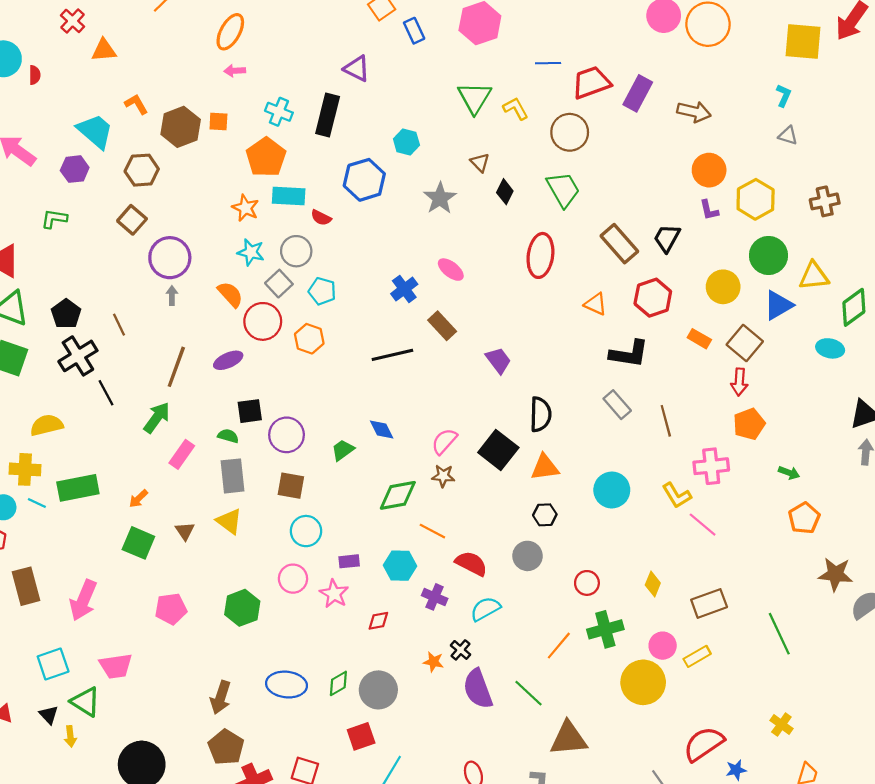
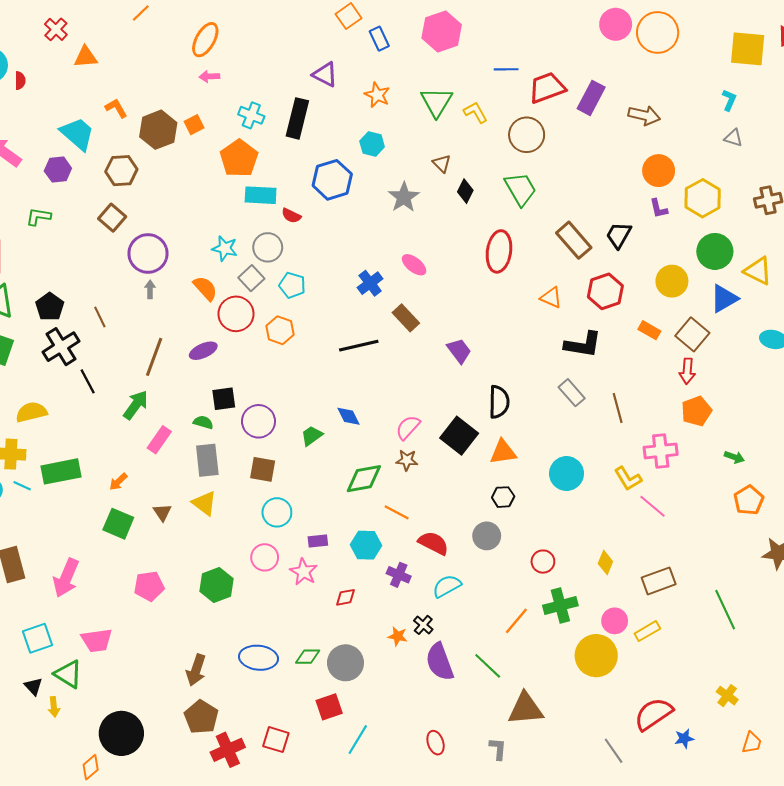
orange square: (218, 121) -> (194, 125), turned -30
orange star: (245, 208) -> (377, 95), moved
yellow triangle: (814, 276) -> (758, 271), turned 32
green diamond: (338, 683) -> (308, 657), turned 30

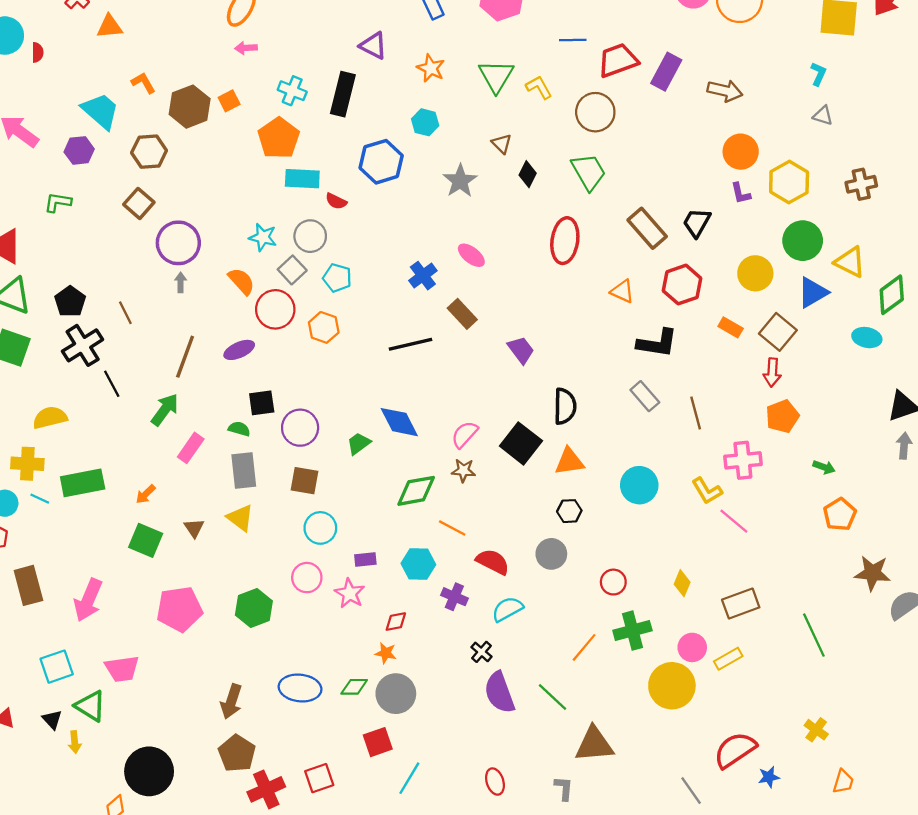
blue diamond: (349, 416) -> (399, 422), size x1.5
pink pentagon: (149, 586) -> (179, 609), size x1.4
orange star: (398, 636) -> (386, 653), moved
red square: (276, 740) -> (319, 778), turned -36

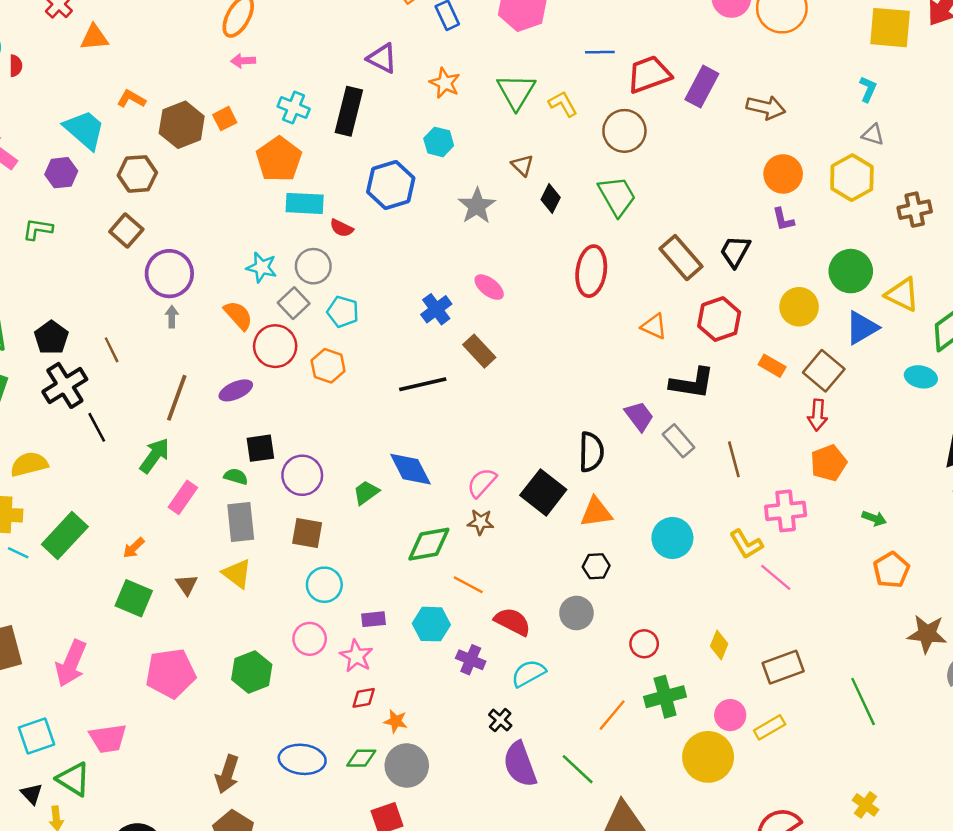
orange L-shape: (143, 83) -> (131, 99), turned -30
yellow hexagon: (789, 182) -> (852, 178), moved
purple trapezoid: (521, 350) -> (639, 416), moved
green rectangle: (83, 483) -> (65, 536), turned -36
red diamond: (396, 622) -> (364, 698), moved

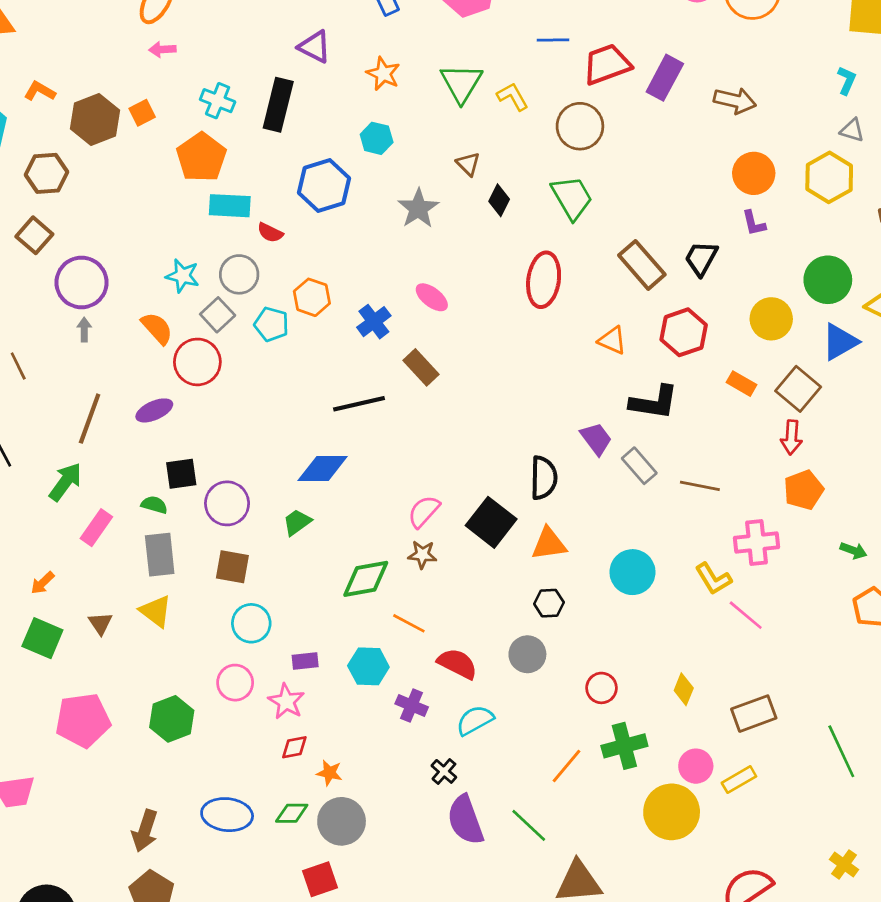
orange hexagon: (328, 366) -> (312, 297), moved
brown line: (734, 459) -> (700, 486), turned -64
blue diamond: (410, 469) -> (323, 468), moved, turned -63

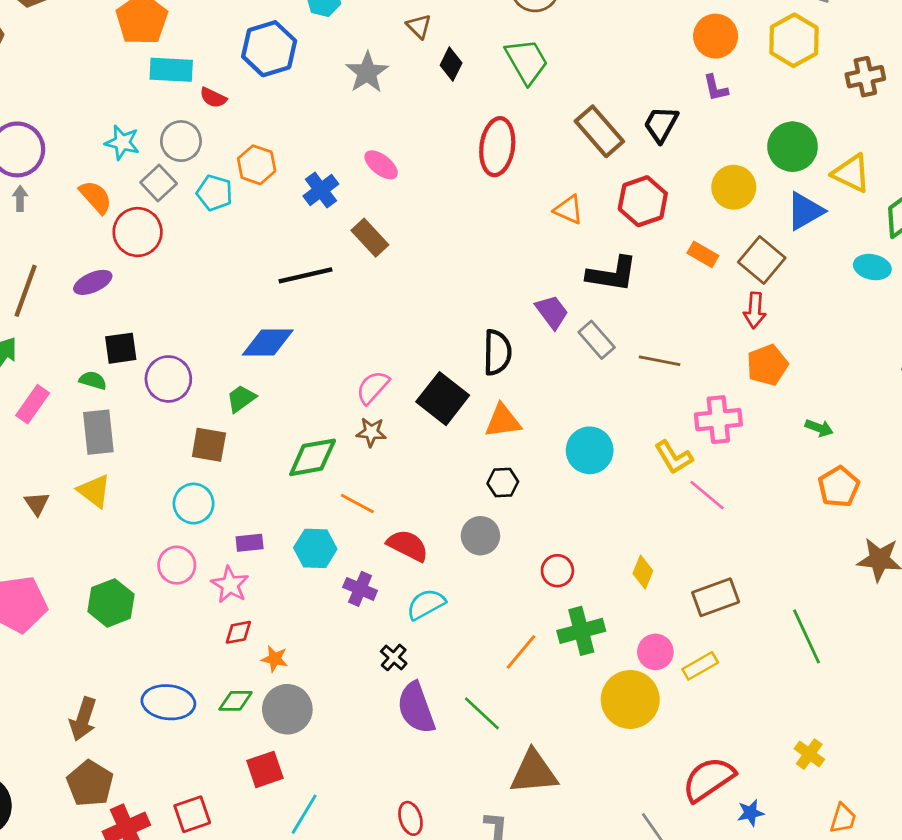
brown square: (232, 567) -> (209, 445), moved

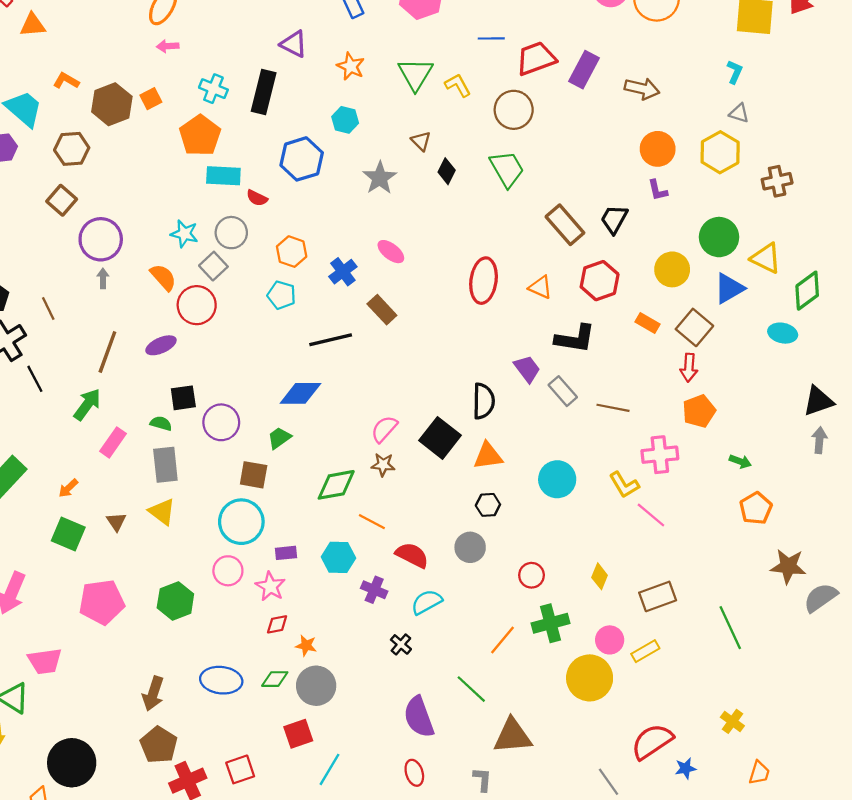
red ellipse: (497, 147) -> (484, 281), moved
cyan pentagon: (215, 193) -> (281, 295), moved
cyan circle: (194, 504) -> (241, 522), size x1.4
purple semicircle: (416, 708) -> (419, 717), moved

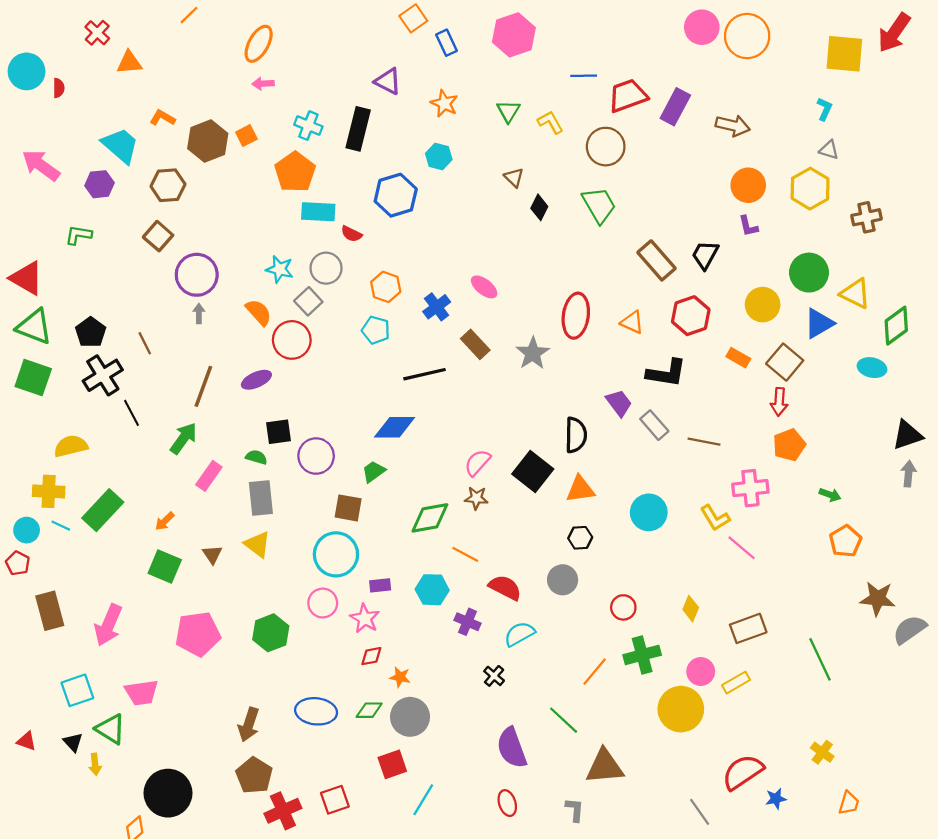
green triangle: (415, 74) -> (508, 111), size x0.7
gray star: (380, 178) -> (533, 353), moved

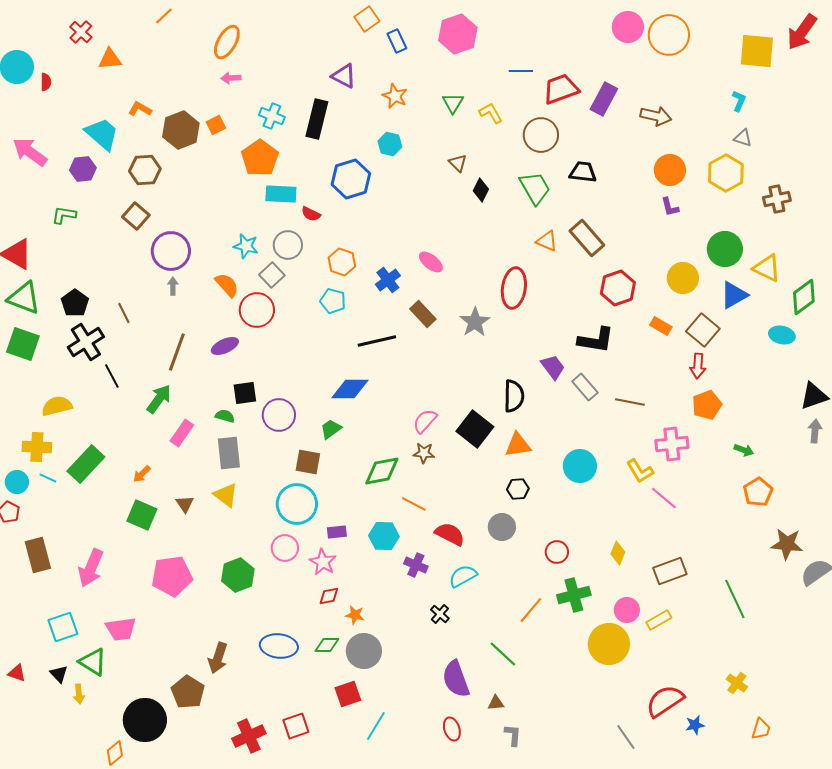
black trapezoid: (705, 255) -> (583, 172), moved, turned 68
orange triangle: (632, 322) -> (547, 241), moved
brown triangle: (605, 767) -> (496, 703), moved, size x0.5
brown pentagon: (254, 775) -> (188, 692), moved

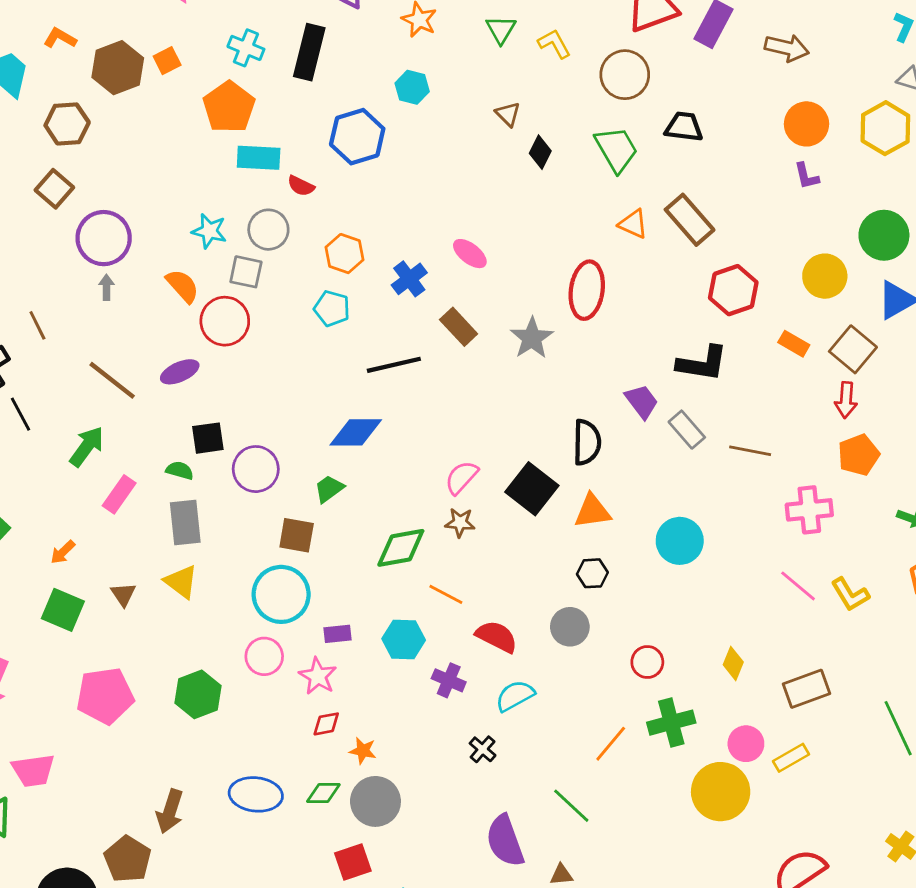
gray square: (272, 275) -> (246, 272), turned -35
brown line: (177, 352) -> (112, 380), turned -72
yellow L-shape: (640, 471) -> (850, 594), moved

